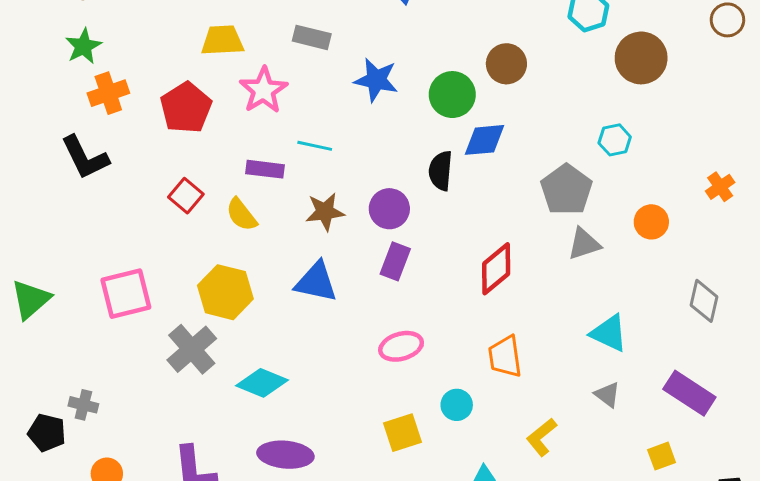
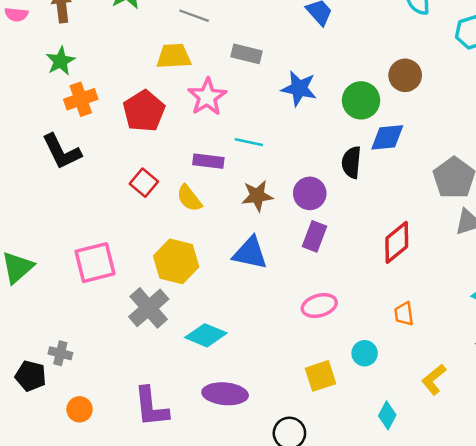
orange trapezoid: (505, 357) -> (404, 314), size x0.7

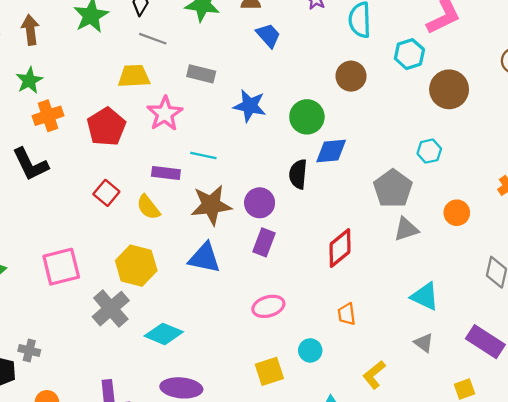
brown circle: (405, 75) -> (351, 76), moved
brown star: (257, 196) -> (211, 205), size x1.4

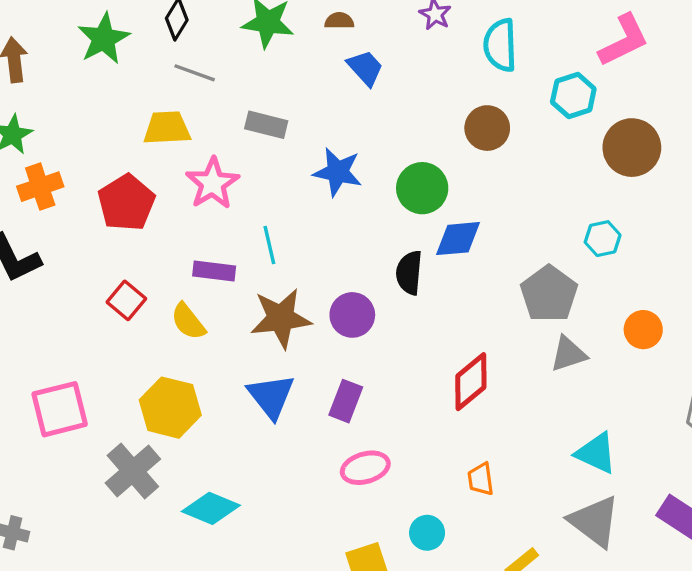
cyan line: (203, 155) -> (269, 245), turned 65
purple rectangle: (264, 242) -> (346, 401), moved
blue triangle: (204, 258) -> (271, 396), turned 40
gray triangle: (424, 343) -> (594, 521), size x1.8

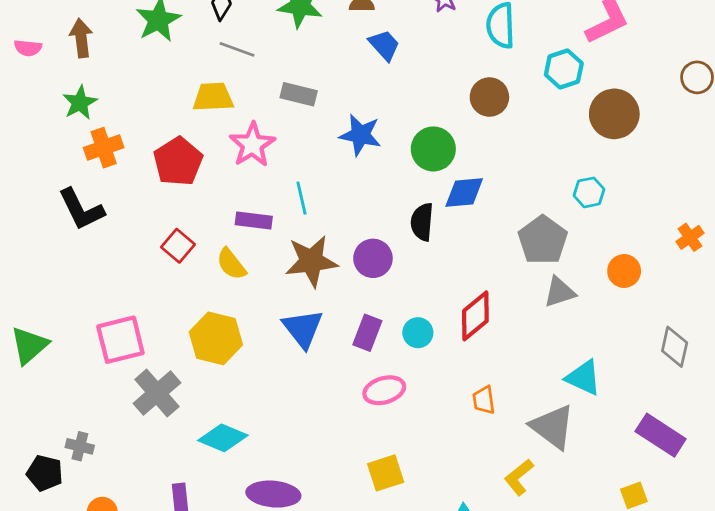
gray cross: (133, 471) -> (157, 393), moved
cyan diamond: (211, 508) -> (223, 438), moved
gray triangle: (594, 521) -> (553, 427), moved
cyan circle: (427, 533) -> (418, 333), moved

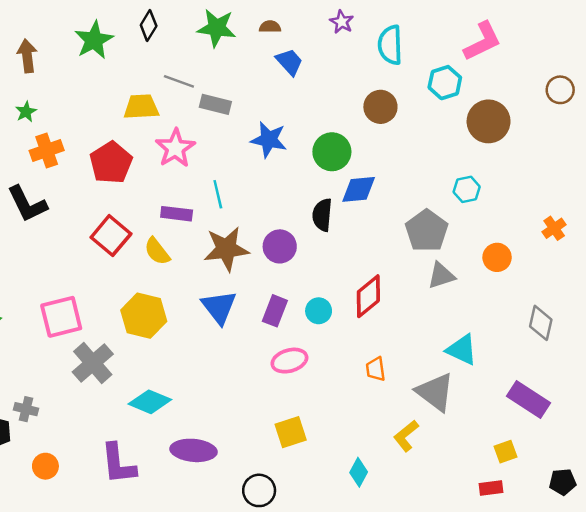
gray line: (237, 49) -> (179, 81), moved
green star: (80, 103) -> (26, 112), size x0.7
red square: (178, 246) -> (111, 236), size x1.4

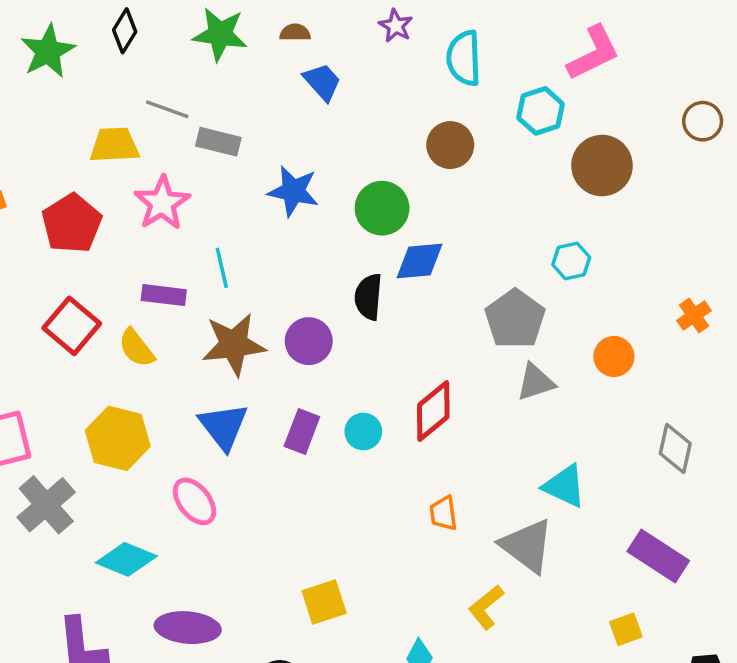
pink ellipse: (289, 361) -> (194, 501), moved, turned 68

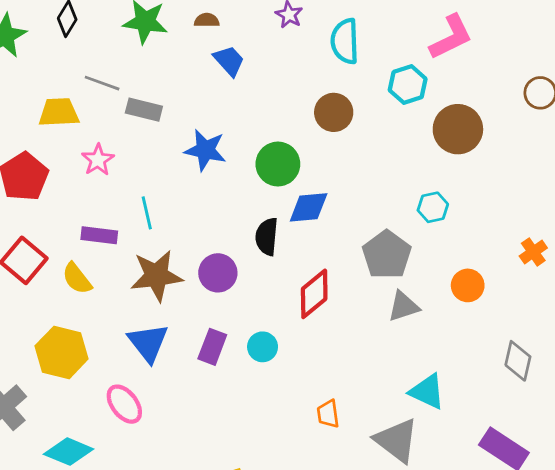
pink star: (162, 203) -> (98, 160), size x0.7
red diamond: (433, 411) -> (314, 294), moved

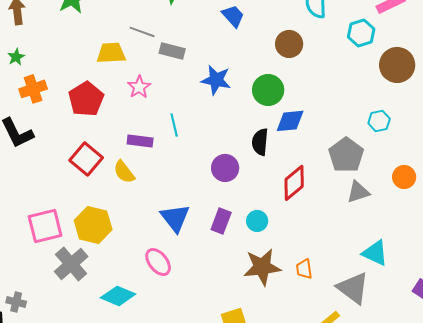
brown circle: (334, 112) -> (289, 44), moved
brown star: (156, 276) -> (262, 267), moved
yellow hexagon: (62, 352) -> (93, 225), moved

